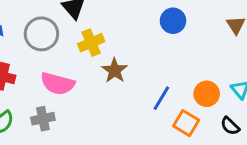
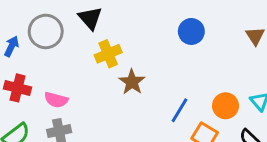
gray circle: (41, 34) -> (46, 31), moved
pink semicircle: (58, 84) -> (56, 100), moved, size x0.7

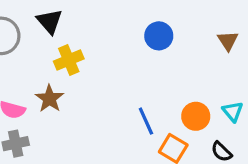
brown star: (132, 82) -> (49, 99), moved
blue line: (179, 110) -> (146, 121), turned -55

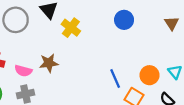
yellow cross: (69, 60) -> (71, 28), moved, turned -30
brown star: (49, 99) -> (49, 63), turned 30

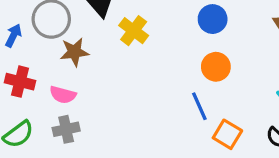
brown star: (49, 63) -> (74, 52), moved
orange circle: (149, 75) -> (216, 67), moved

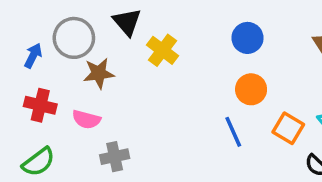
gray cross: (66, 129) -> (115, 157), moved
orange square: (227, 134) -> (288, 128), moved

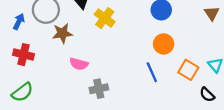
pink semicircle: (86, 119) -> (79, 64), moved
gray cross: (115, 157) -> (99, 89), moved

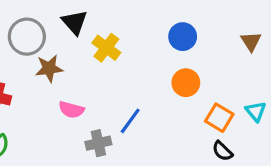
blue line: (152, 72) -> (130, 121), moved, turned 60
black semicircle: (207, 95) -> (222, 151), moved

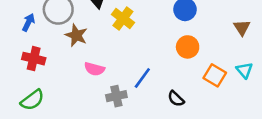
brown triangle: (251, 41) -> (242, 28), moved
brown star: (49, 68) -> (76, 35), turned 30
black semicircle: (222, 151) -> (176, 99), moved

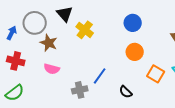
pink semicircle: (94, 69) -> (52, 69), moved

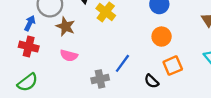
blue arrow: (12, 33) -> (30, 23), moved
orange square: (156, 74) -> (173, 66), moved, turned 36

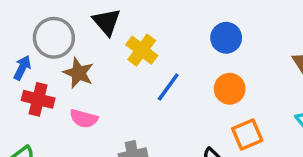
red cross: (29, 47) -> (38, 99), moved
blue line: (122, 63) -> (168, 87), moved

